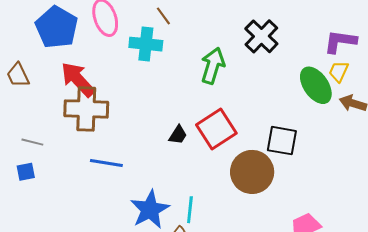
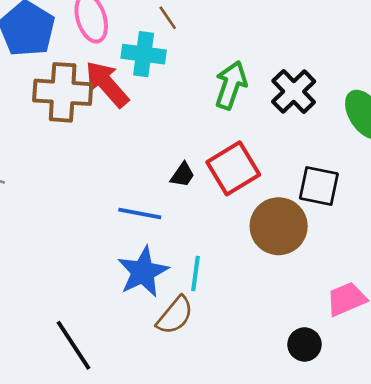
black cross: (261, 36) -> (294, 92), moved
red arrow: (78, 79) -> (107, 84), moved
brown cross: (86, 109) -> (63, 92), moved
blue line: (106, 163) -> (140, 213), moved

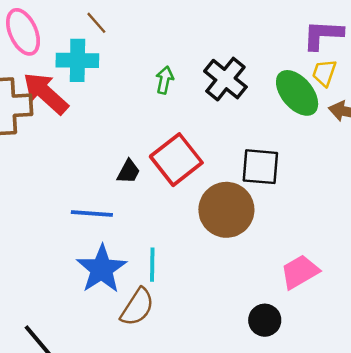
green arrow: (231, 85) -> (165, 80), size x0.6

